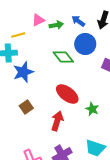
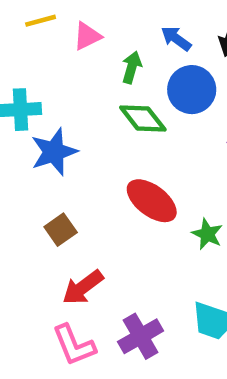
green arrow: (56, 25) -> (132, 67), moved, turned -64
yellow line: (18, 35) -> (41, 21), moved
red arrow: (57, 121) -> (83, 287), moved, turned -144

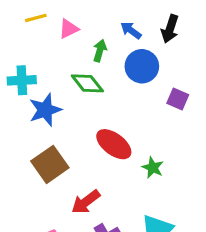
green diamond: (143, 118) -> (87, 83), moved
brown square: (61, 230) -> (50, 164), size x1.6
red arrow: (83, 287) -> (86, 202), moved

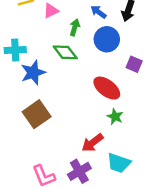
red ellipse: (114, 144) -> (107, 88), moved
red arrow: (86, 202) -> (93, 143), moved

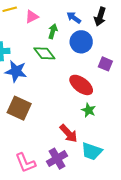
blue star: (33, 73) -> (16, 71), turned 30
brown square: (37, 114) -> (19, 108), turned -30
red arrow: (93, 143) -> (69, 133), turned -96

